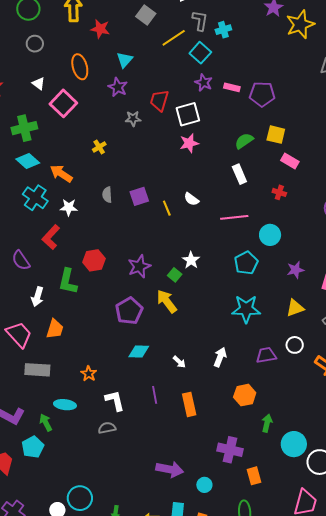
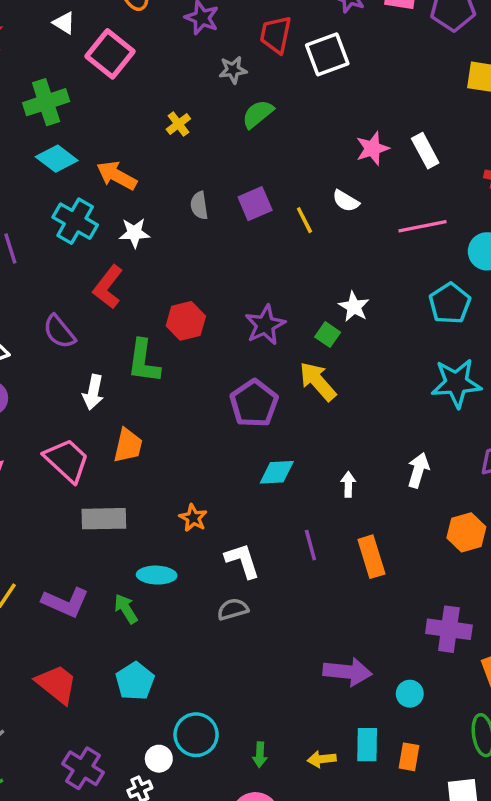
green semicircle: (244, 141) -> (258, 114), moved
pink star: (189, 143) -> (372, 149), moved
white arrow: (179, 362) -> (348, 484), turned -128
cyan pentagon: (33, 447) -> (135, 681), moved

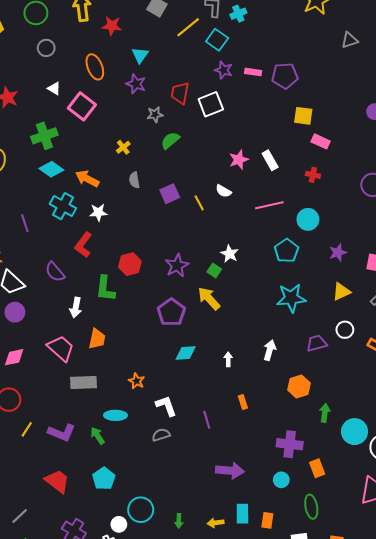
gray semicircle: (199, 205) -> (134, 180), moved
purple line: (310, 545) -> (207, 420), moved
orange rectangle: (371, 557) -> (243, 402), size x0.6
cyan circle: (410, 694) -> (281, 480), moved

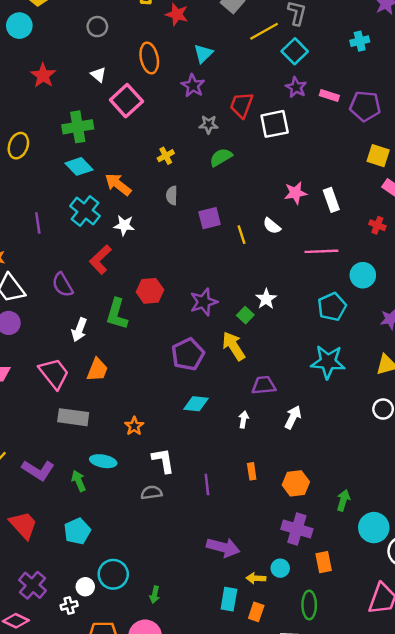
cyan cross: (238, 14) -> (360, 41), moved
purple trapezoid: (317, 343) -> (264, 385), moved
orange hexagon: (299, 387) -> (296, 483), moved
yellow arrow: (216, 523) -> (256, 578), moved

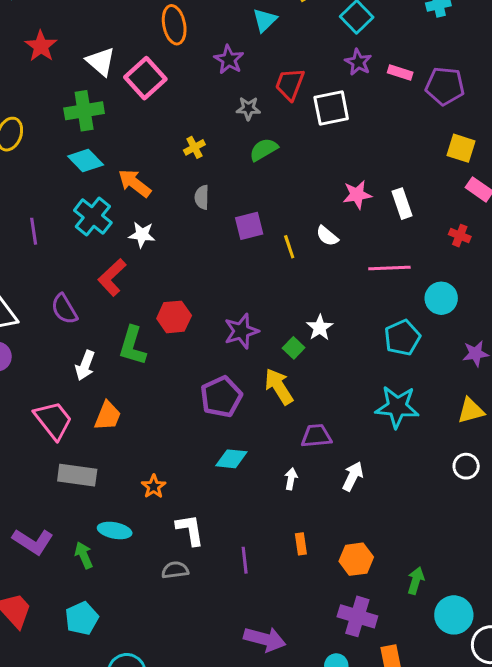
cyan triangle: (203, 54) -> (265, 20), moved
white triangle: (98, 75) -> (101, 62), moved, size x1.5

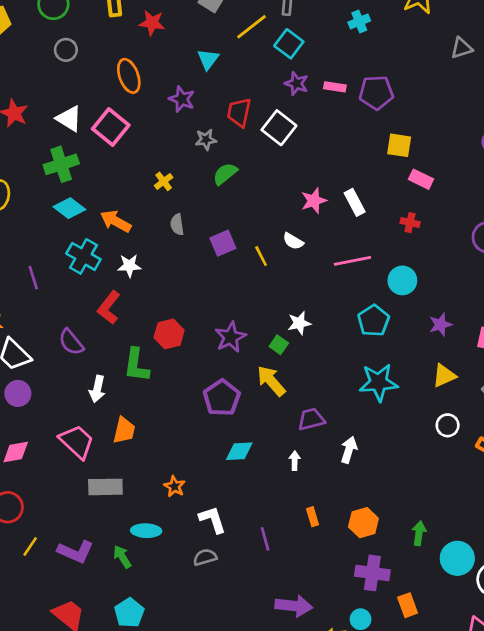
white square: (331, 108) -> (279, 128), turned -32
white star: (320, 328) -> (299, 323), turned 30

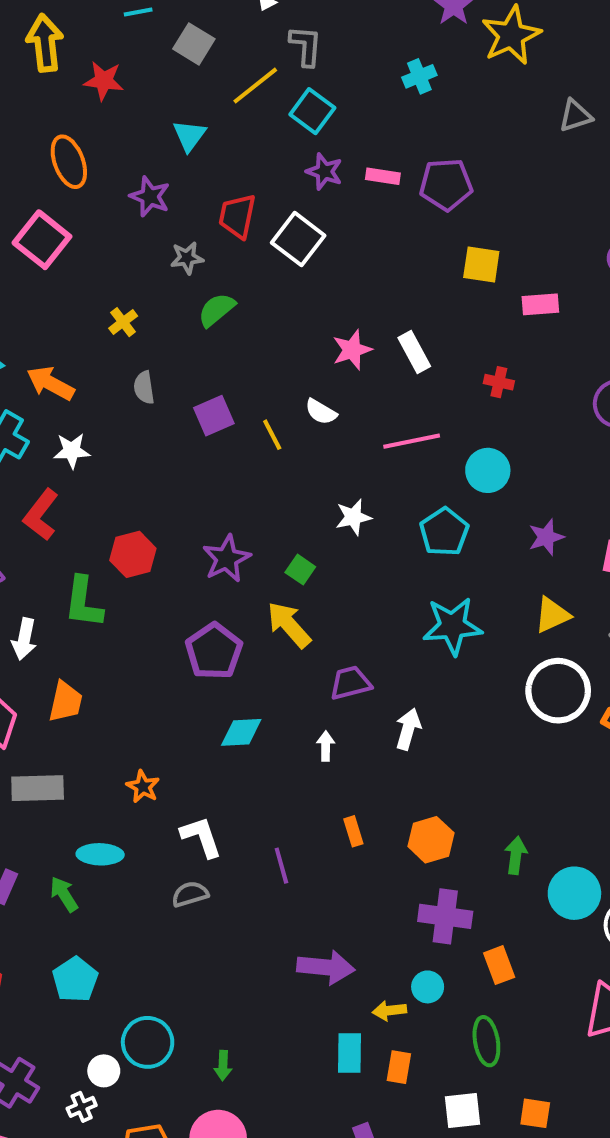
pink rectangle: (421, 179) -> (540, 304), moved, turned -30
white star: (299, 323) -> (353, 517), moved
white circle: (448, 425) -> (558, 691), size x1.8

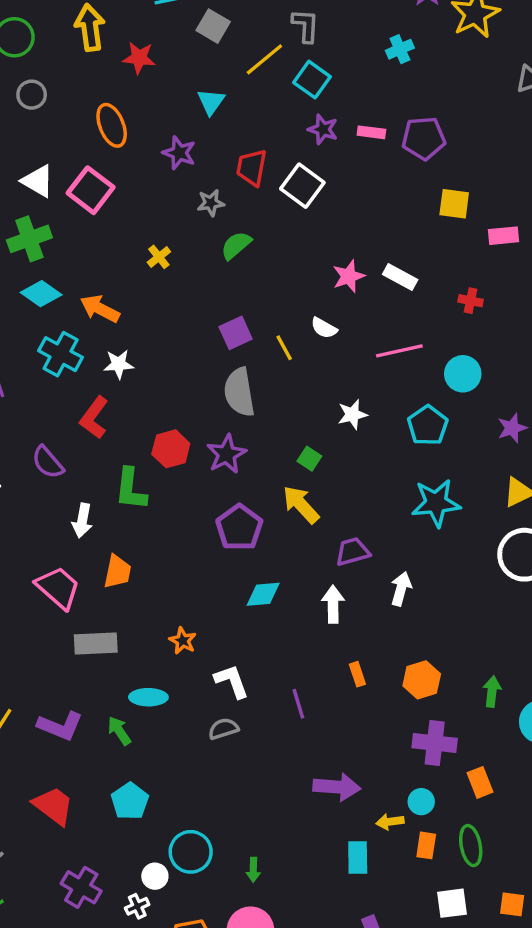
white rectangle: (414, 352) -> (400, 277), turned -32
gray semicircle: (144, 388) -> (239, 392), moved, size x1.8
purple star: (227, 559) -> (226, 454), moved
white arrow: (326, 746) -> (333, 604), size x1.5
orange rectangle: (399, 1067) -> (426, 845), moved

